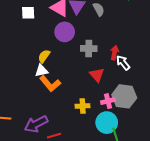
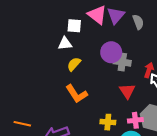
white square: (28, 13) -> (74, 26), moved
purple circle: (65, 32) -> (111, 52), moved
white triangle: (41, 71) -> (65, 43), moved

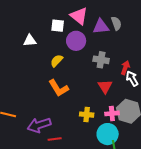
purple triangle: (116, 15) -> (101, 27), moved, turned 42
white triangle: (65, 43) -> (30, 40), moved
purple circle: (111, 52) -> (76, 41), moved

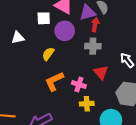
red arrow: (125, 68) -> (95, 25), moved
orange L-shape: (59, 88) -> (54, 81), turned 105
pink cross: (112, 113) -> (79, 85), moved, turned 32

